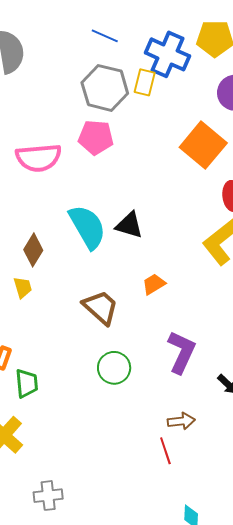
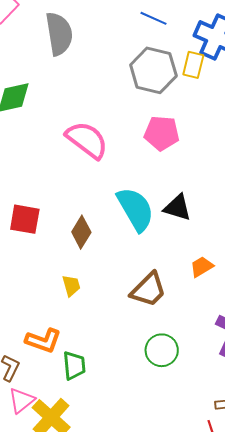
pink pentagon: (96, 137) -> (162, 133), moved
pink semicircle: (39, 158) -> (87, 140), turned -138
yellow trapezoid: (23, 287) -> (71, 286), moved
brown trapezoid: (101, 307) -> (148, 290), turned 93

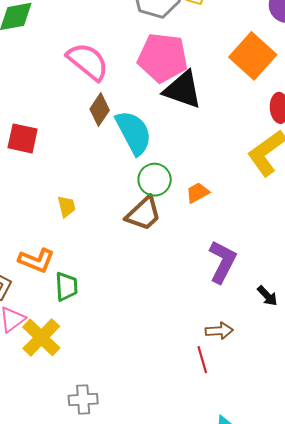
pink pentagon: (162, 133) -> (163, 58), size x1.4
black triangle: (177, 208) -> (183, 90), moved, size x1.4
brown diamond: (81, 232) -> (100, 110), moved
green circle: (162, 350) -> (155, 180), moved

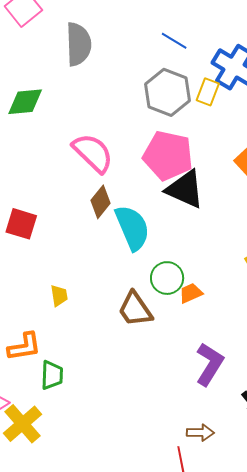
green circle: (155, 180) -> (167, 278), moved
brown trapezoid: (143, 214) -> (135, 309), turned 93
orange L-shape: (36, 260) -> (24, 347), turned -36

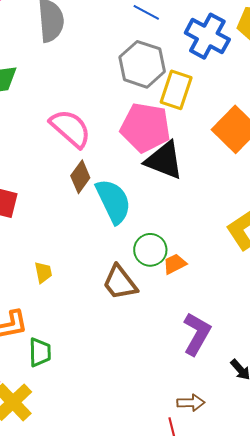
yellow rectangle: (208, 92) -> (176, 90), moved, size x1.4

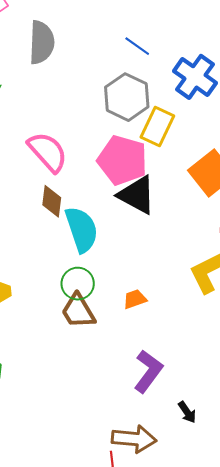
brown diamond: (80, 177) -> (52, 201), turned -36
green circle: (150, 250) -> (78, 284), moved
brown arrow: (191, 403) -> (134, 439), size x1.6

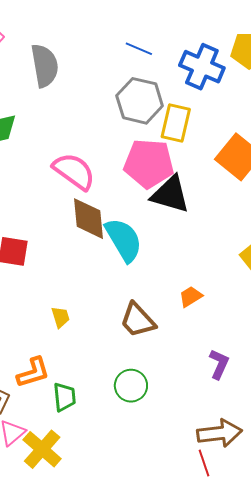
brown diamond: (52, 201) -> (88, 219), size x1.4
green circle: (78, 284) -> (131, 386), moved
purple L-shape: (148, 371) -> (219, 364), size x0.7

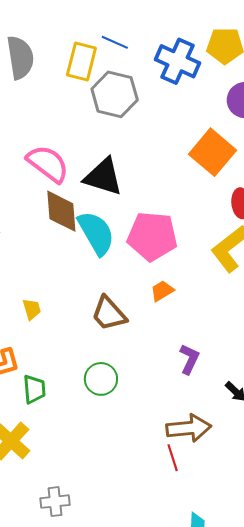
yellow rectangle: (176, 123) -> (81, 61), moved
pink pentagon: (149, 163) -> (152, 236), moved
black triangle: (170, 194) -> (103, 177), moved

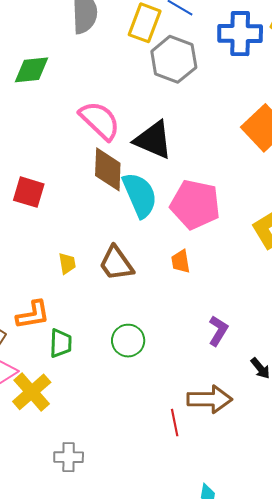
blue cross: (177, 61) -> (240, 34), turned -30
orange trapezoid: (162, 291) -> (181, 261), moved, turned -75
brown trapezoid: (109, 314) -> (116, 263), moved
red line: (173, 458) -> (175, 423), moved

